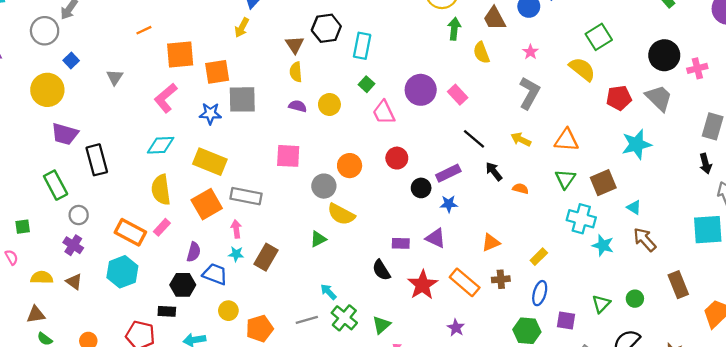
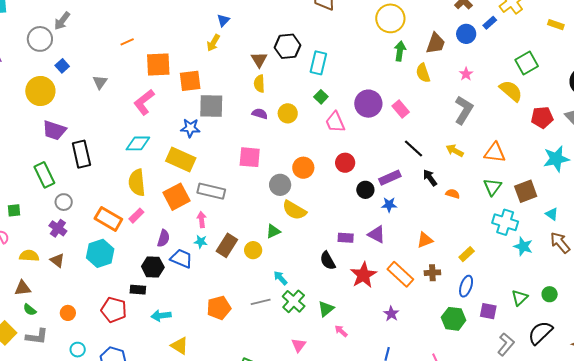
brown trapezoid: (494, 18) -> (436, 43), turned -135
blue star: (210, 114) -> (190, 128), moved
yellow circle: (228, 311) -> (253, 250), moved

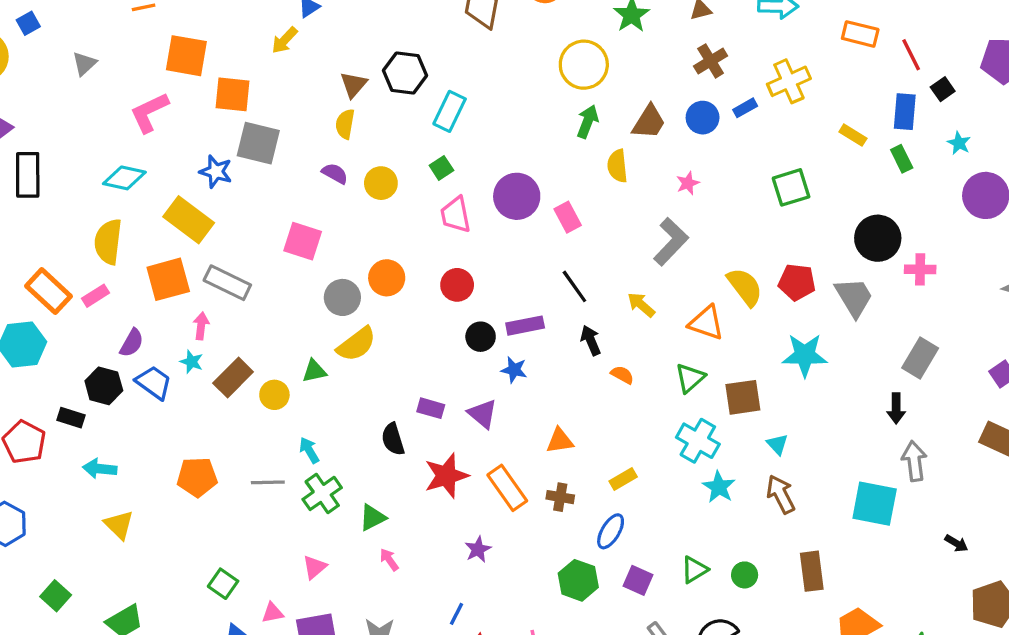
yellow semicircle: (511, 91) -> (745, 287), moved
yellow semicircle: (294, 210) -> (356, 344), turned -80

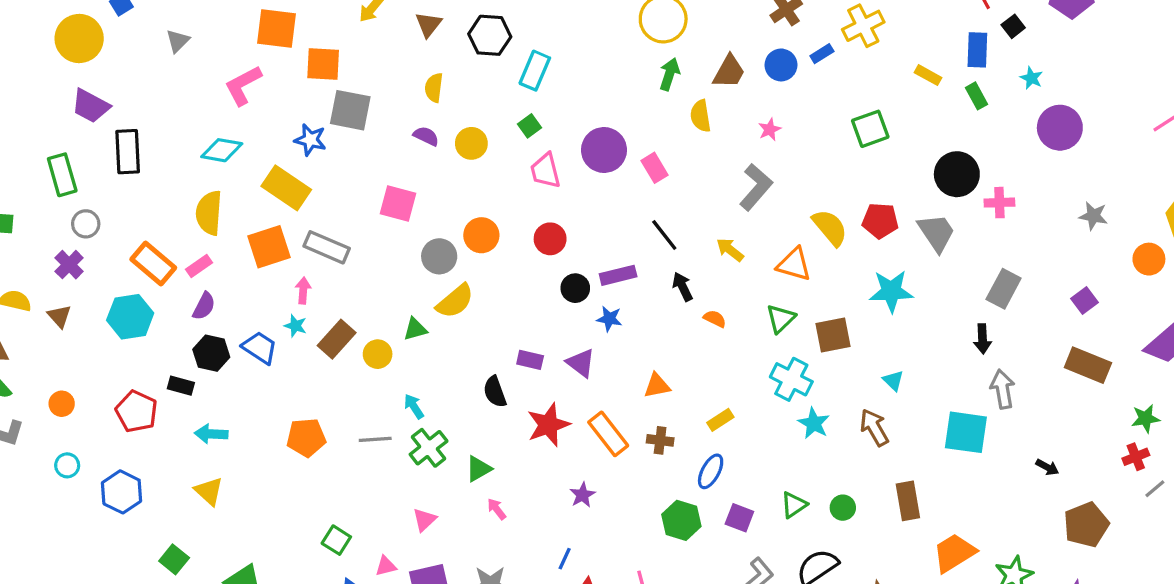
brown triangle: (354, 85) -> (429, 24), moved
purple semicircle: (132, 343) -> (204, 306), moved
cyan triangle: (777, 444) -> (893, 380), moved
yellow triangle: (119, 525) -> (209, 491), moved

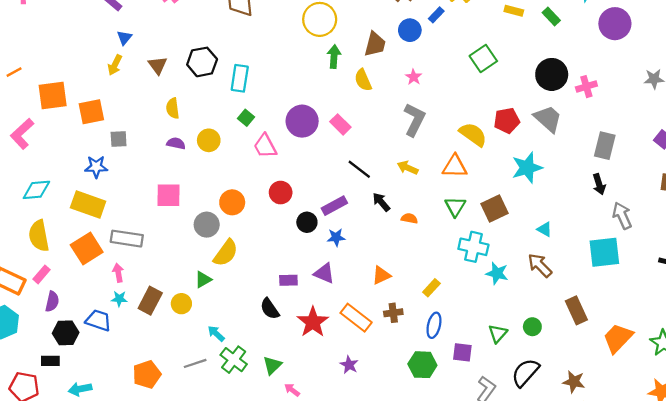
pink L-shape: (243, 85) -> (22, 134), moved
gray square: (350, 110) -> (119, 139), size x0.6

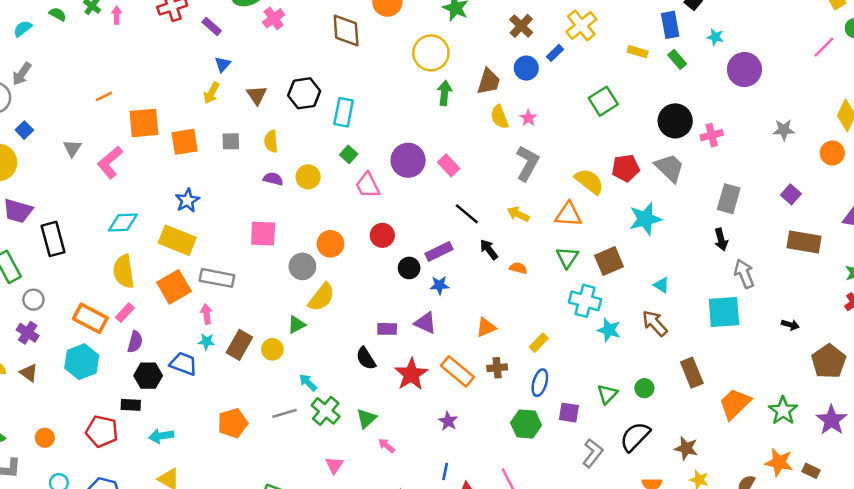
yellow semicircle: (363, 80) -> (499, 117), moved
gray square: (119, 139) -> (231, 141), moved
blue star: (96, 167) -> (187, 200), turned -30

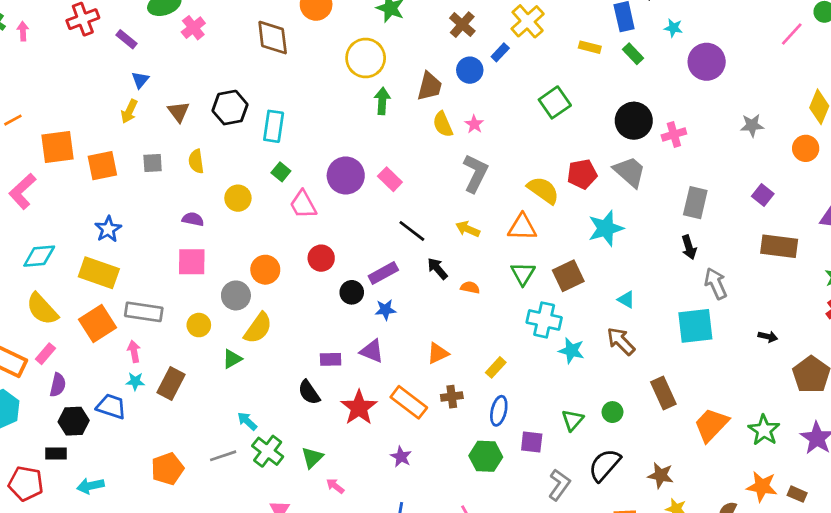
purple semicircle: (273, 179) -> (193, 219), moved
yellow semicircle: (124, 271) -> (42, 309), turned -32
yellow circle: (272, 349) -> (199, 325), moved

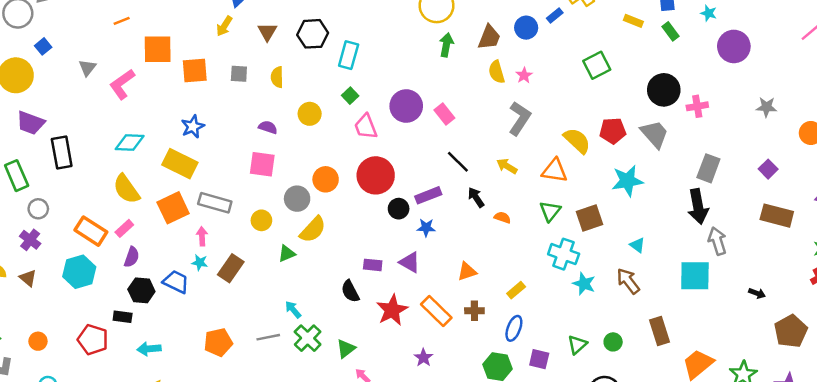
black arrow: (689, 247) -> (698, 207), size x1.6
red circle: (321, 258) -> (376, 175), size x1.6

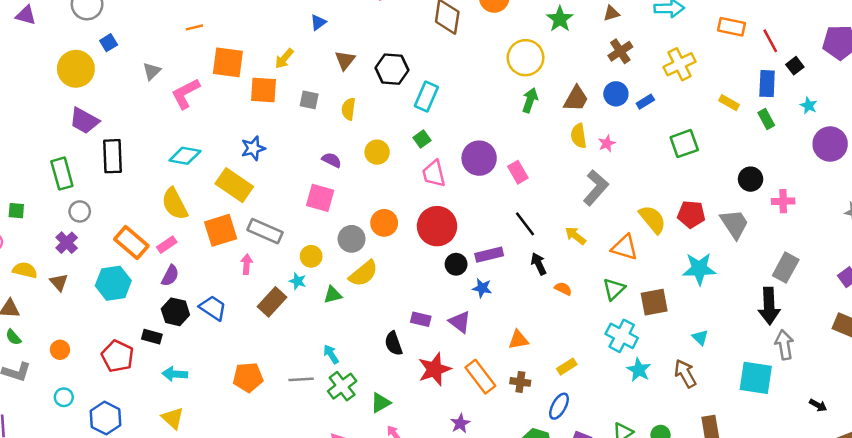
blue rectangle: (555, 15) -> (645, 102), moved
yellow arrow: (224, 26) -> (284, 58), moved
black circle: (664, 90) -> (751, 179), size x0.7
cyan star: (200, 263) -> (298, 281), moved

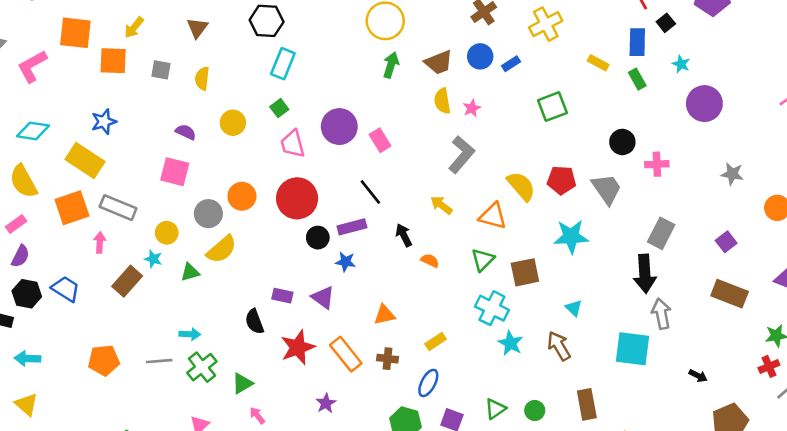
black hexagon: (392, 69) -> (267, 21), moved
brown trapezoid: (576, 99) -> (439, 62), turned 40
black line: (525, 224) -> (370, 192), moved
cyan arrow: (331, 354) -> (190, 334), turned 126

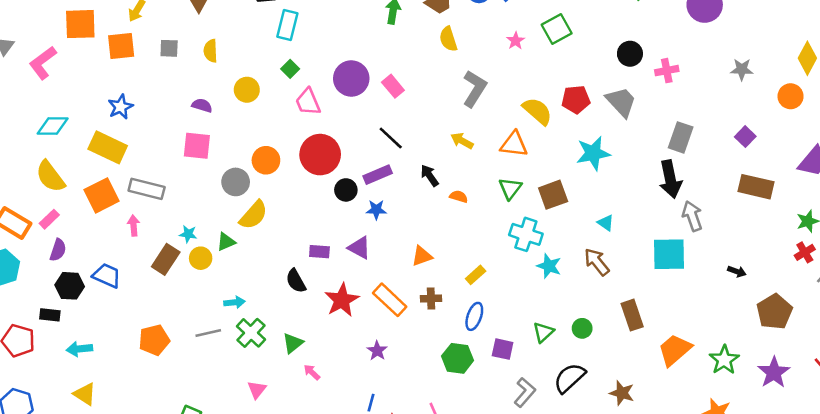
pink star: (472, 108) -> (516, 41), moved
yellow circle: (167, 233) -> (201, 258), moved

